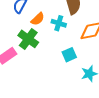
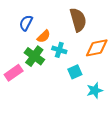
cyan cross: (59, 23) -> (59, 50), moved

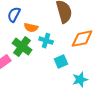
orange semicircle: (44, 36) -> (31, 28), turned 56

